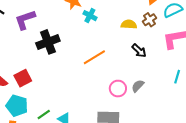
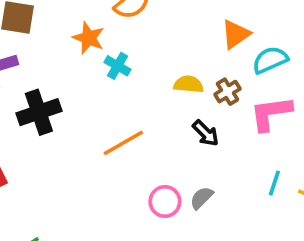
brown cross: (150, 20) -> (227, 92), moved

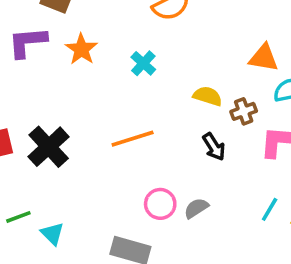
orange triangle: (236, 34) -> (264, 58), turned 32
orange star: (89, 38) -> (81, 49), moved
black cross: (39, 112) -> (49, 147), moved, turned -36

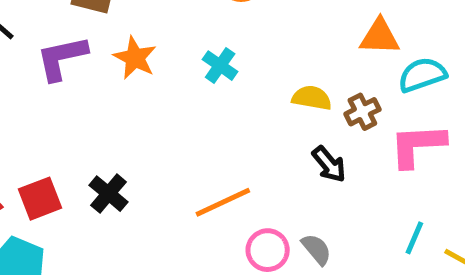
orange line: (133, 139) -> (223, 202), moved
black cross: (49, 147) -> (108, 194), size x0.7
gray semicircle: (196, 208) -> (316, 249), turned 90

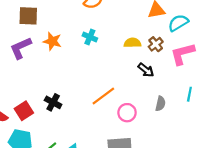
gray semicircle: (316, 249) -> (160, 104), moved, turned 64

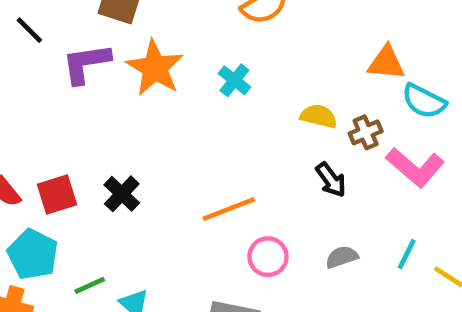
cyan semicircle: (178, 23) -> (424, 101), turned -138
orange star: (52, 41) -> (155, 68), size x1.4
pink L-shape: (182, 54) -> (415, 167), turned -140
gray semicircle: (160, 104) -> (342, 257), turned -136

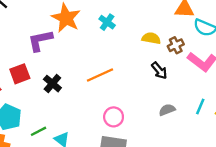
purple L-shape: (86, 63) -> (40, 40), moved
red square: (57, 194) -> (20, 74), moved
orange line: (229, 209) -> (100, 75), moved
pink circle: (268, 257) -> (114, 117), moved

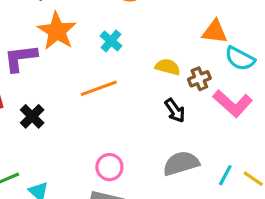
orange line: (100, 75) -> (99, 88), moved
cyan line: (200, 107) -> (225, 175), moved
gray semicircle: (167, 110) -> (181, 163), size x1.6

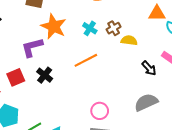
brown cross: (199, 79) -> (114, 28), moved
black arrow: (175, 110) -> (149, 68), moved
black cross: (32, 116) -> (45, 75), moved

